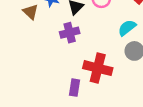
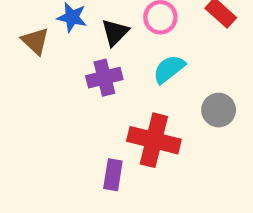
cyan semicircle: (127, 28) -> (169, 69), moved

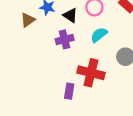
black triangle: (115, 32) -> (70, 15), turned -42
brown triangle: (35, 41) -> (28, 20), turned 42

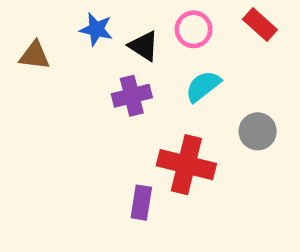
brown triangle: (28, 20) -> (35, 55), moved, turned 42

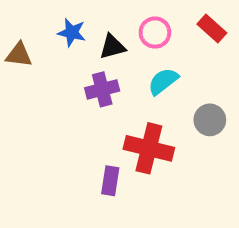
black triangle: (144, 46) -> (112, 47), turned -48

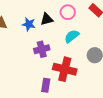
blue star: (72, 33) -> (29, 24), moved
purple cross: (102, 89) -> (42, 49), moved

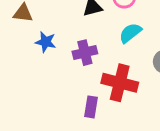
blue star: (29, 24) -> (46, 42), moved

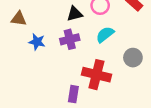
purple cross: (85, 53) -> (70, 39), moved

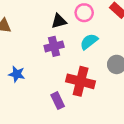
blue star: (37, 42) -> (17, 74), moved
purple rectangle: (73, 94) -> (58, 101), turned -35

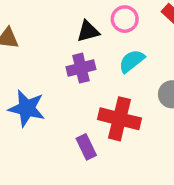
blue star: (17, 74) -> (27, 108), size x1.5

